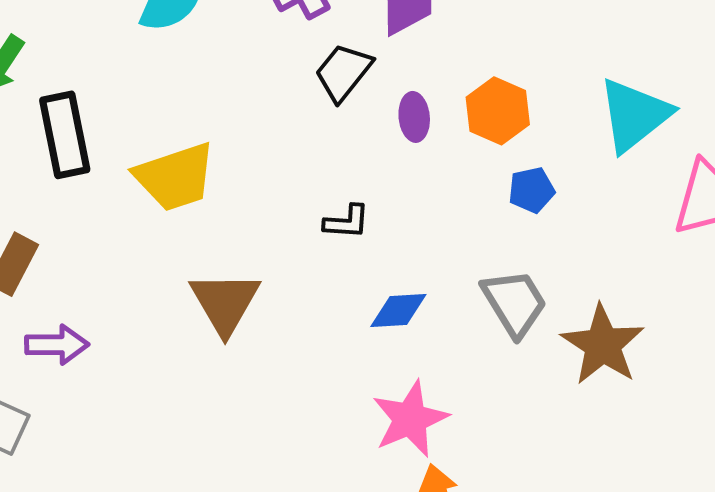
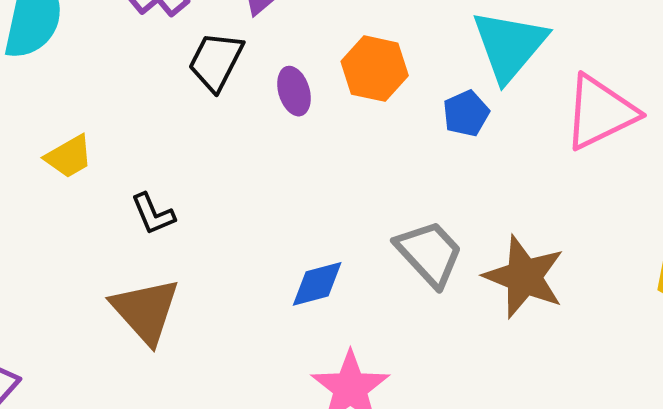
yellow trapezoid: (175, 177) -> (69, 157), moved, size x0.6
blue pentagon: (532, 190) -> (466, 113), moved
black L-shape: (347, 222) -> (153, 214), moved, turned 75

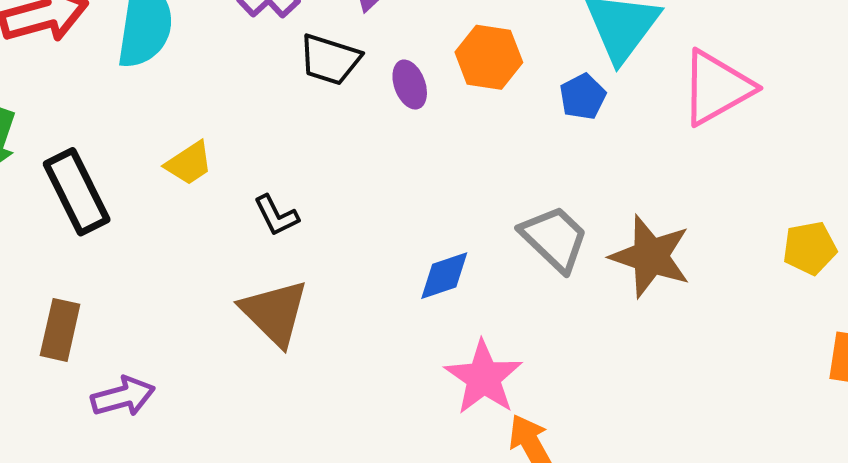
black trapezoid: (216, 61) -> (330, 59), turned -96

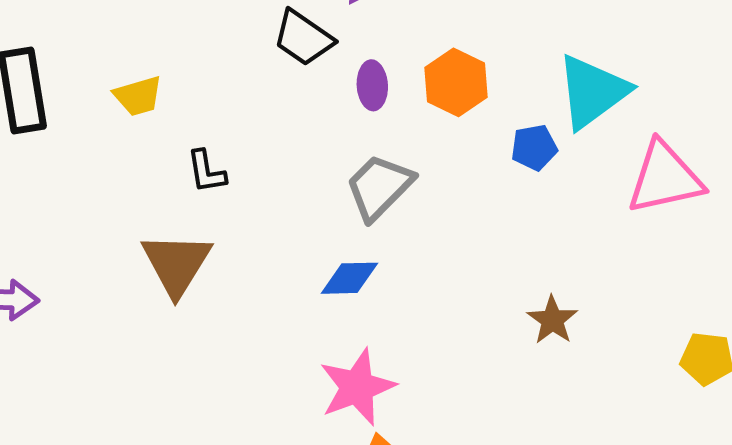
gray trapezoid: (554, 238) -> (379, 187), moved, turned -106
brown star: (650, 256) -> (552, 320), size x0.6

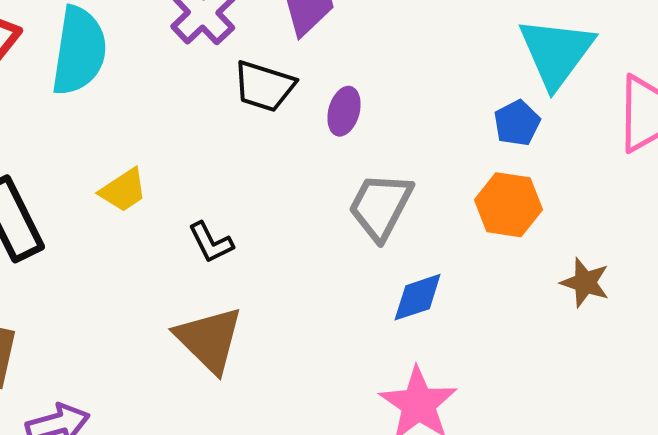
orange hexagon: (456, 82) -> (508, 205), moved
purple ellipse: (372, 85) -> (344, 111), turned 36
blue diamond: (349, 278) -> (418, 297), moved

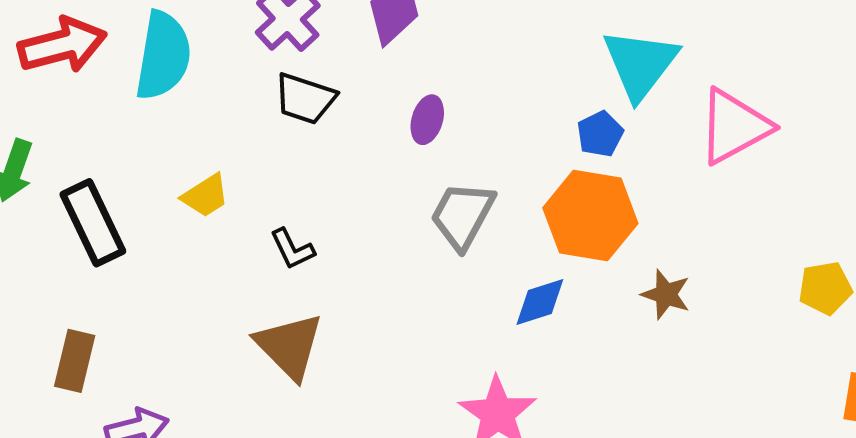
black trapezoid: (264, 86) -> (305, 99), moved
orange hexagon: (508, 205) -> (590, 216), size x1.4
blue diamond: (418, 297) -> (540, 302), moved

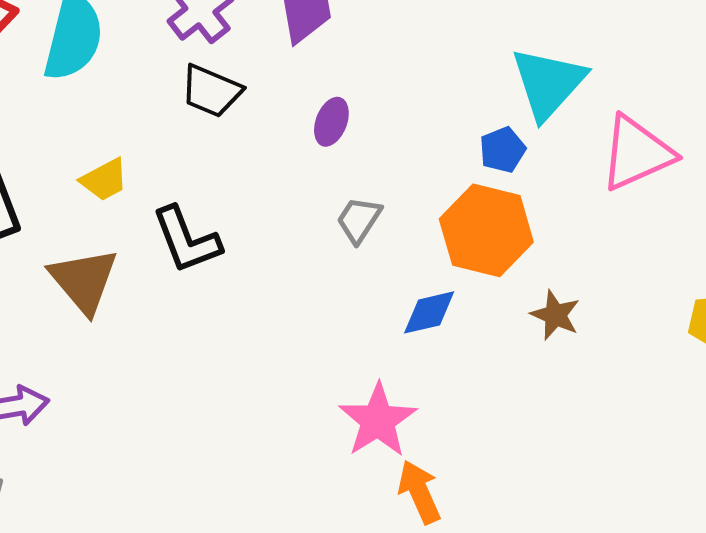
gray trapezoid: (462, 215) -> (359, 220), size x0.7
black L-shape: (292, 249) -> (186, 240), size x1.6
brown triangle: (289, 346) -> (84, 280), moved

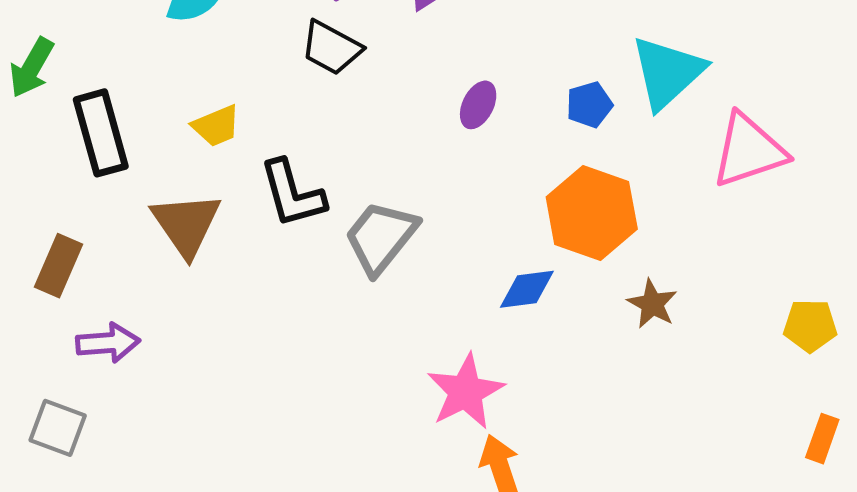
purple ellipse: (331, 122) -> (478, 105), moved
blue pentagon: (502, 150) -> (589, 105), moved
gray trapezoid: (359, 220) -> (381, 237), moved, size x1.6

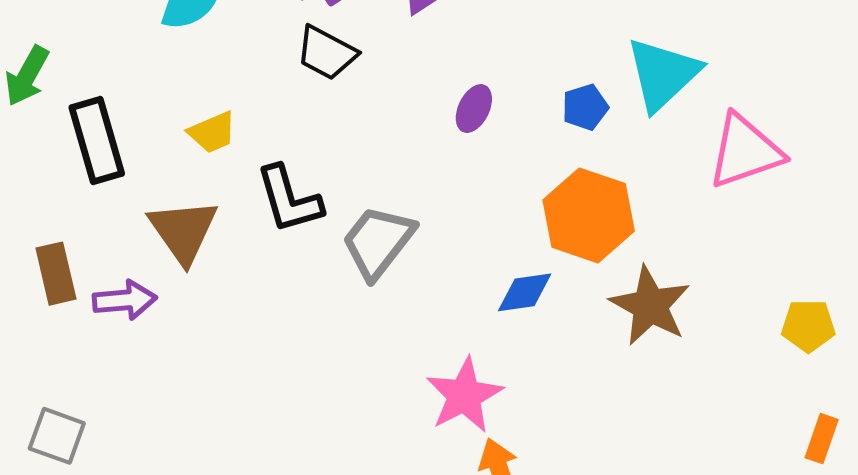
brown rectangle: (58, 266) -> (56, 274), turned -36
brown star: (652, 304) -> (650, 306), size x1.6
purple arrow: (108, 343) -> (125, 300), moved

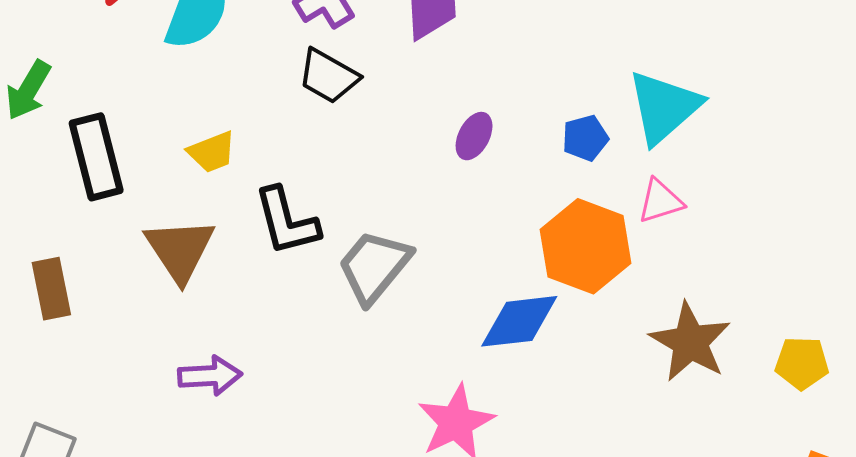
pink triangle: (745, 151) -> (660, 201), moved, size x0.6
blue diamond: (525, 292) -> (519, 321), size x1.4
purple arrow: (125, 300) -> (210, 376), moved
brown star: (650, 306) -> (690, 342), moved

